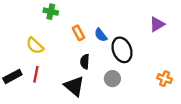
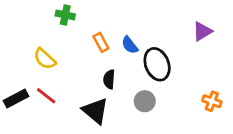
red line: (36, 74) -> (46, 96), turned -63

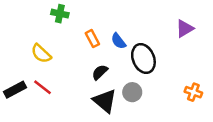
black semicircle: (109, 79) -> (100, 72), turned 42
black triangle: (95, 111) -> (105, 101), moved

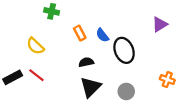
black semicircle: (100, 72) -> (86, 62), turned 32
gray circle: (132, 92) -> (126, 91), moved
black triangle: (105, 101) -> (91, 87), turned 35

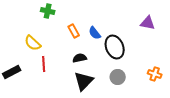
purple triangle: (160, 24) -> (148, 23), turned 42
red line: (36, 75) -> (44, 64), moved, turned 49
gray circle: (126, 91) -> (118, 77), moved

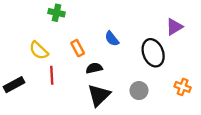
purple triangle: (148, 23) -> (174, 27), turned -42
orange rectangle: (74, 31) -> (78, 48), moved
black ellipse: (115, 47) -> (153, 53), moved

